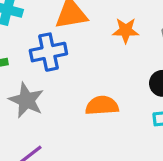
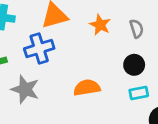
orange star: (126, 30) -> (100, 25), turned 30

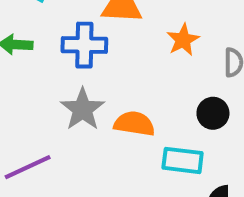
gray star: (25, 89) -> (83, 109), moved
cyan rectangle: (139, 93) -> (183, 160), moved, size x1.4

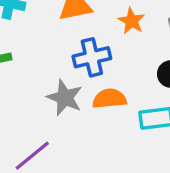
blue cross: (84, 45) -> (92, 57), moved

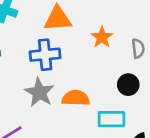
blue cross: (92, 57) -> (45, 55), moved

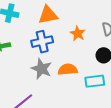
orange star: (102, 37) -> (78, 33), moved

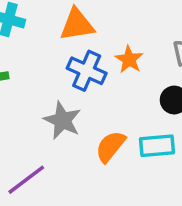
blue cross: (42, 42) -> (87, 71), moved, turned 35
orange semicircle: (68, 69) -> (110, 146), moved, turned -48

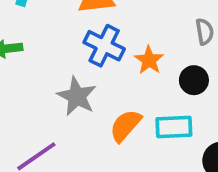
orange star: (129, 59) -> (149, 60), moved

